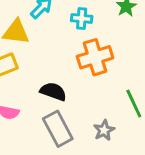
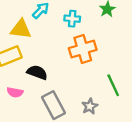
black semicircle: (53, 92) -> (37, 72), moved

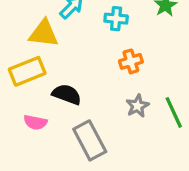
orange cross: (83, 49) -> (131, 61), size x0.6
gray star: (90, 106) -> (138, 106), moved

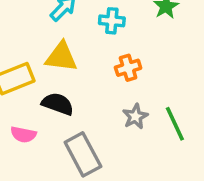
yellow triangle: (44, 33) -> (61, 57), moved

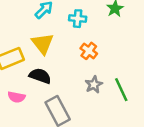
yellow triangle: (61, 57) -> (43, 43), turned 45
orange cross: (128, 68) -> (89, 51), turned -35

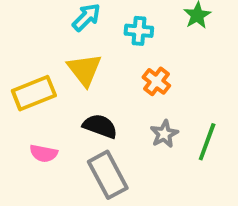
black semicircle: (40, 76) -> (100, 126), moved
green line: (121, 90) -> (207, 142), turned 45

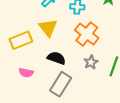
orange cross: (156, 81) -> (87, 34), size x1.6
gray rectangle: (108, 175) -> (61, 84), turned 60

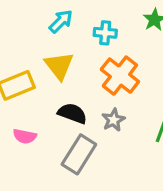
gray star: (91, 62) -> (113, 120), moved

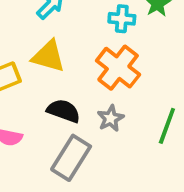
cyan cross: (105, 33) -> (122, 19), moved
yellow triangle: (59, 66) -> (49, 56), turned -36

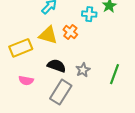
orange cross: (118, 68) -> (70, 32), moved, size x0.6

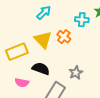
yellow triangle: (48, 35) -> (43, 40), turned 30
black semicircle: (57, 66) -> (41, 69), moved

